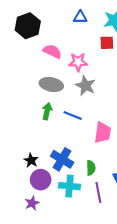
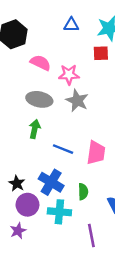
blue line: (73, 115) -> (63, 149), moved
purple line: (98, 192) -> (91, 235), moved

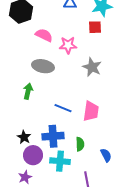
gray star: (77, 101) -> (92, 67), moved
green arrow: (35, 129) -> (28, 91), moved
blue cross: (51, 182) -> (53, 136), turned -35

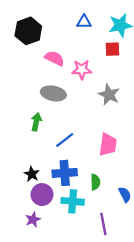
blue line: (63, 108) -> (65, 140), moved, turned -60

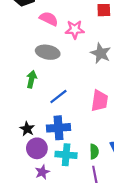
green semicircle: (95, 182) -> (94, 152), moved
purple star: (33, 220) -> (42, 172), moved

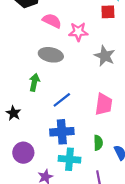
black star: (27, 129) -> (13, 113), moved
purple circle: (37, 148) -> (23, 153), moved
green semicircle: (94, 152) -> (98, 143), moved

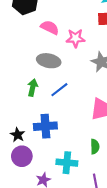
blue line: (62, 100) -> (59, 90), moved
black star: (13, 113) -> (18, 135), moved
blue cross: (62, 132) -> (45, 126), moved

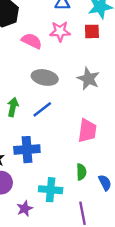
pink star: (75, 38) -> (60, 31), moved
gray ellipse: (49, 61) -> (45, 77), moved

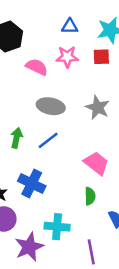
pink trapezoid: (87, 131) -> (96, 163), turned -60
blue cross: (27, 150) -> (32, 183), turned 30
green semicircle: (81, 172) -> (90, 196), moved
purple star: (25, 209) -> (29, 247), size x1.6

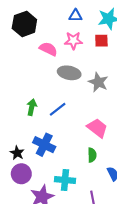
gray ellipse: (51, 106) -> (69, 73), moved

